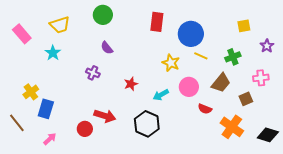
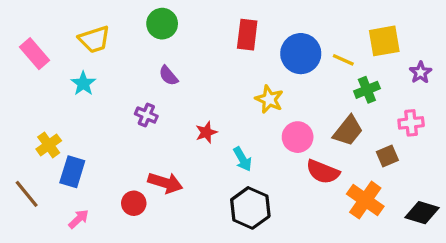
yellow square: (244, 26) -> (384, 41), size x1.5
yellow line: (201, 56) -> (343, 60), moved
cyan arrow: (161, 95) -> (242, 159), moved, turned -91
red semicircle: (205, 109) -> (323, 172), size x1.5
black hexagon: (147, 124) -> (250, 208), moved

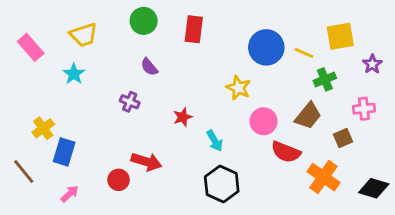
red rectangle: (247, 35) -> (194, 29), moved

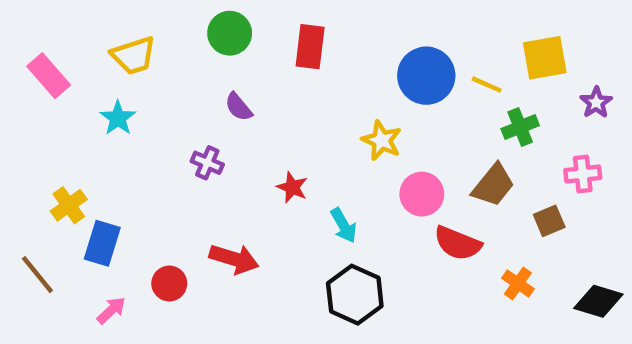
red star: (183, 117) -> (292, 187), turned -30
orange cross: (323, 177) -> (518, 283), size x0.6
red circle: (119, 180) -> (169, 283), moved

